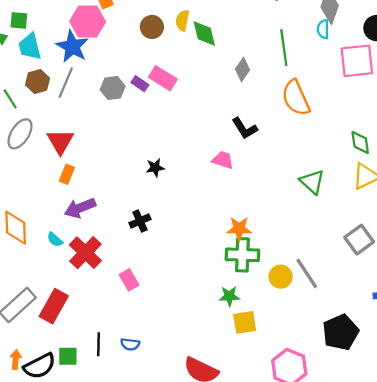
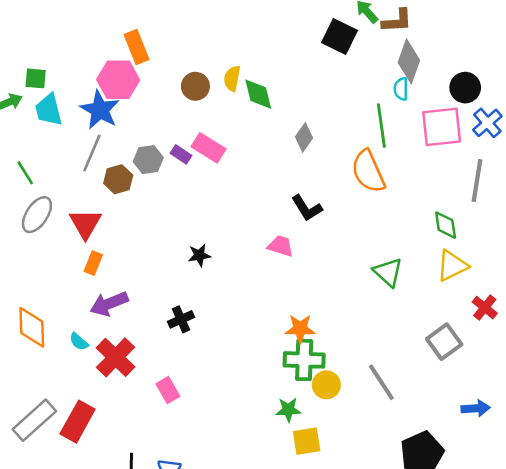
green line: (284, 48) -> (381, 126), moved
brown hexagon: (37, 81) -> (118, 179), moved
yellow circle: (281, 277) -> (326, 385), moved

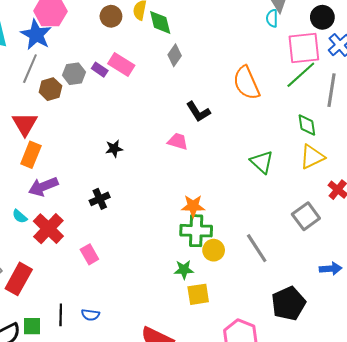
green line: (381, 126) -> (301, 75), moved, turned 56
gray diamond: (304, 137) -> (175, 55), moved
orange rectangle: (93, 263) -> (31, 155), size x1.4

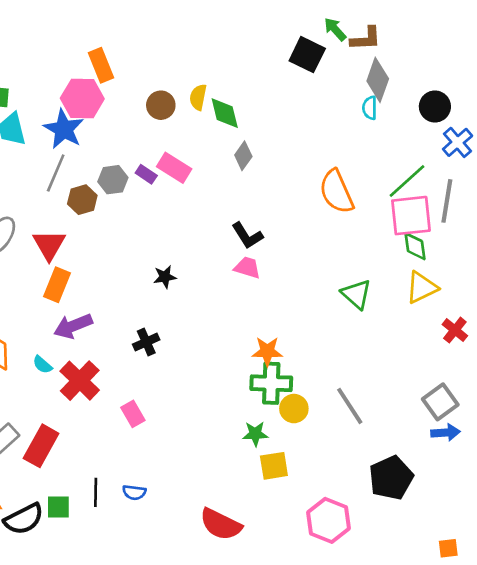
pink square: (304, 48) -> (411, 216), moved
black L-shape: (198, 112) -> (247, 236), moved
gray square: (306, 216) -> (440, 402), moved

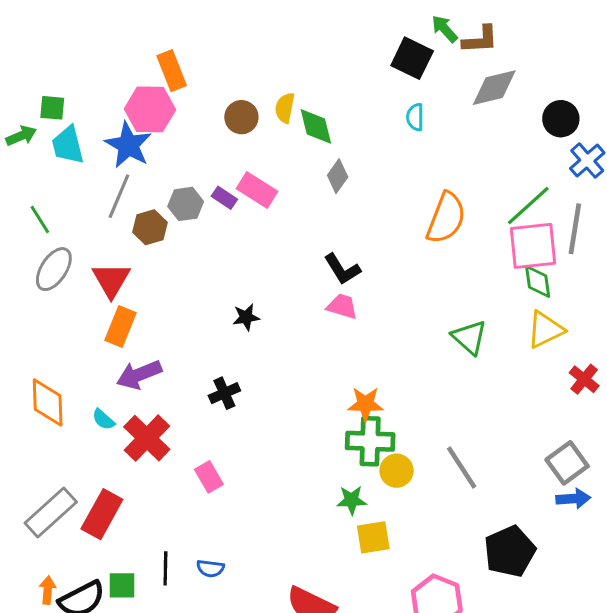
gray diamond: (378, 80) -> (494, 88), turned 57
cyan semicircle: (370, 108) -> (415, 117), moved
orange semicircle: (336, 192) -> (446, 218), turned -135

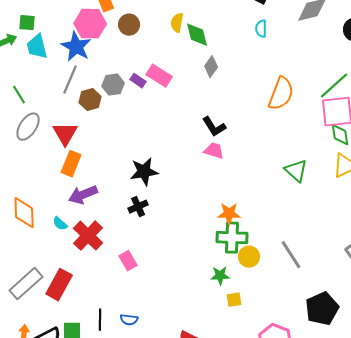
brown circle: (241, 117) -> (129, 25), moved
black star: (246, 317) -> (144, 172), moved, size x1.6
yellow square: (373, 537) -> (234, 300), size x0.7

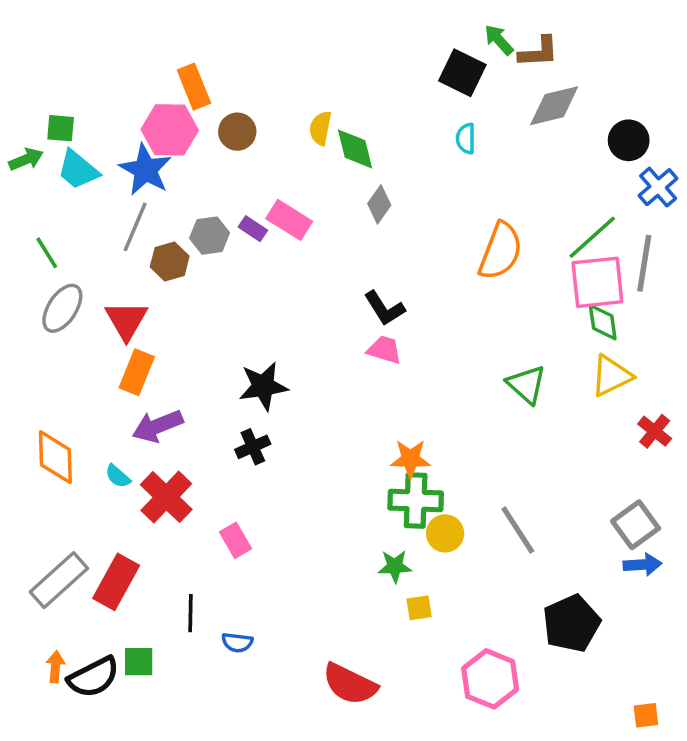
cyan trapezoid: (37, 47) -> (78, 170), turned -36
black line: (100, 320) -> (190, 613), moved

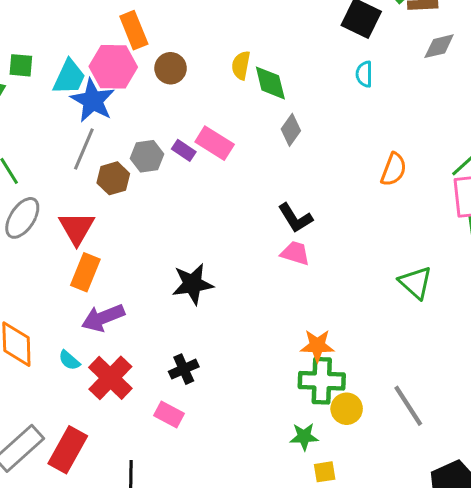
gray diamond: (554, 106) -> (439, 46), size x0.7
cyan trapezoid: (78, 170) -> (69, 77), moved, turned -105
orange semicircle: (500, 251) -> (394, 169), size x0.7
black cross: (253, 447) -> (184, 369), moved
pink rectangle: (236, 540) -> (169, 415), turned -32

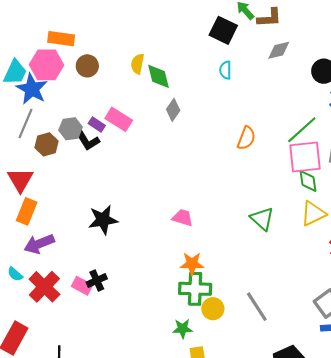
orange rectangle: (134, 30) -> (61, 39), turned -60
black L-shape: (295, 218) -> (87, 140), moved
pink trapezoid: (295, 253) -> (183, 218), moved
pink rectangle: (169, 415) -> (82, 286), moved

